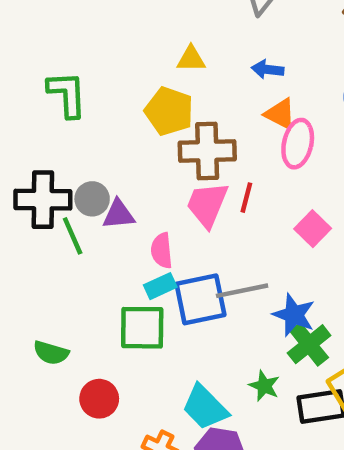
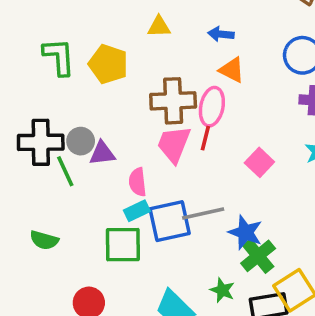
yellow pentagon: (169, 111) -> (108, 64), moved
pink ellipse: (298, 144) -> (212, 107), moved
green semicircle: (51, 353) -> (44, 240), moved

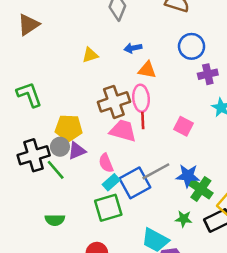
yellow pentagon: (108, 64) -> (69, 128), moved
pink trapezoid: (174, 144) -> (123, 131), turned 100

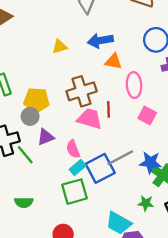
blue arrow: (133, 48) -> (100, 41), size x1.5
pink ellipse: (141, 98) -> (134, 85), moved
yellow pentagon: (69, 128) -> (36, 100), moved
gray circle: (60, 147) -> (30, 116), moved

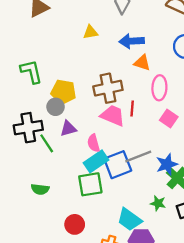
yellow triangle: (60, 47) -> (90, 32), moved
blue star: (150, 162) -> (167, 164), turned -30
cyan rectangle: (78, 168) -> (96, 161), size x1.5

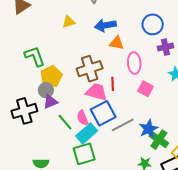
green L-shape: (31, 72) -> (35, 56), moved
yellow pentagon: (63, 92) -> (51, 76), turned -30
purple triangle: (68, 128) -> (50, 102), moved
green line: (47, 143) -> (65, 122), moved
blue square: (118, 165) -> (103, 113), moved

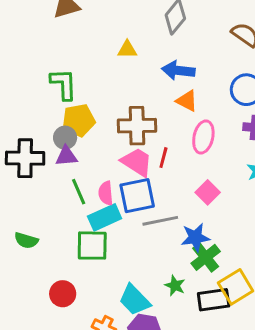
pink square: (145, 89) -> (208, 192), moved

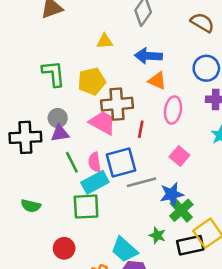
yellow pentagon: (79, 120) -> (92, 81), moved
pink trapezoid: (137, 162) -> (102, 123), moved

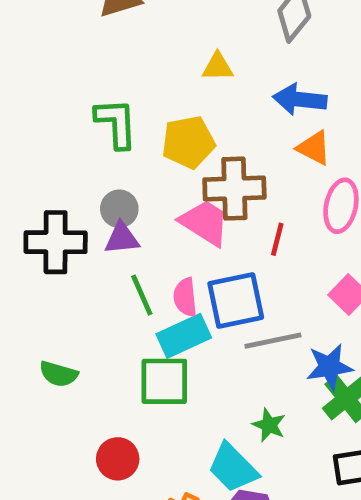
green star: (157, 235) -> (269, 425), moved

